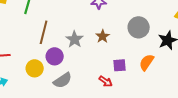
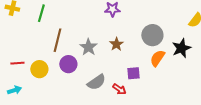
orange semicircle: (147, 62) -> (157, 58), moved
yellow circle: (35, 68) -> (39, 69), moved
gray semicircle: (63, 80) -> (96, 82), moved

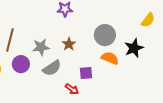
gray star: (88, 47) -> (41, 47), turned 30
orange semicircle: (157, 58) -> (110, 58), turned 78
gray semicircle: (96, 82) -> (52, 68), moved

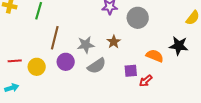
gray circle: (105, 35) -> (138, 18), moved
black star: (134, 48) -> (179, 46), turned 30
red arrow: (72, 89) -> (146, 81), moved, turned 104

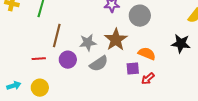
brown star: (114, 42) -> (116, 40), size x1.6
orange semicircle: (155, 56) -> (147, 54), moved
red line: (15, 61) -> (39, 59), moved
yellow circle: (37, 67) -> (40, 88), moved

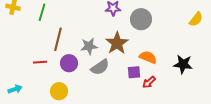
black star: (181, 44) -> (183, 64), moved
yellow circle: (40, 88) -> (59, 91), moved

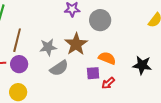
purple circle: (69, 63) -> (19, 64), moved

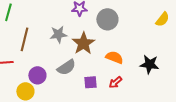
gray star: (48, 47) -> (58, 34), moved
purple circle: (19, 64) -> (37, 75), moved
purple square: (93, 73) -> (90, 82), moved

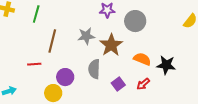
black star: (149, 64) -> (166, 65), moved
gray semicircle: (66, 67) -> (94, 69), turned 126
purple square: (90, 82) -> (118, 84), turned -32

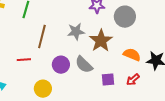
gray semicircle: (94, 69) -> (84, 65), turned -48
purple circle: (65, 77) -> (61, 65), moved
purple square: (118, 84) -> (108, 80), turned 32

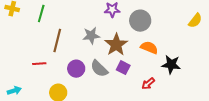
orange semicircle: (132, 55) -> (149, 48), moved
purple square: (108, 80) -> (123, 68), moved, turned 32

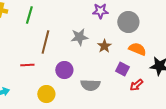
brown star: (116, 45) -> (104, 46), size x0.6
purple square: (123, 68) -> (122, 69), moved
gray semicircle: (99, 69) -> (90, 85), moved, turned -42

